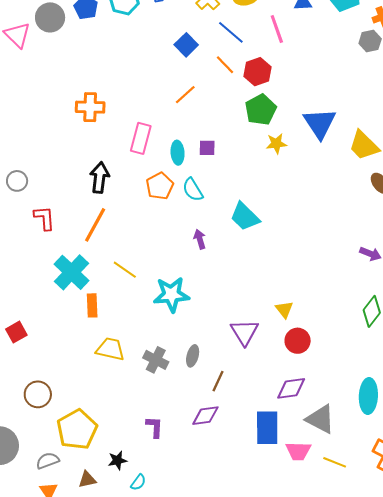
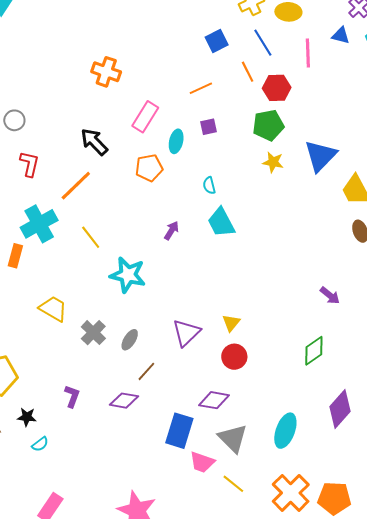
purple square: (207, 148) -> (208, 127), moved, turned -30
black arrow: (100, 178) -> (94, 142), turned -68
cyan semicircle: (193, 190) -> (209, 185), moved, size x0.7
purple arrow: (200, 239) -> (171, 231), turned 30
orange rectangle: (92, 305) -> (15, 256), moved

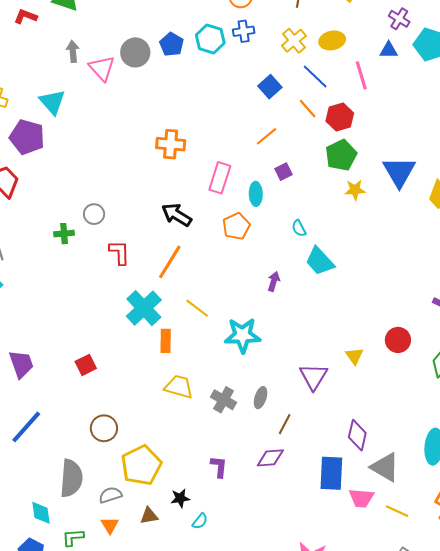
orange rectangle: (15, 256) -> (166, 341), moved
red circle: (234, 357) -> (398, 340), moved
purple diamond: (214, 400) -> (357, 435), turned -72

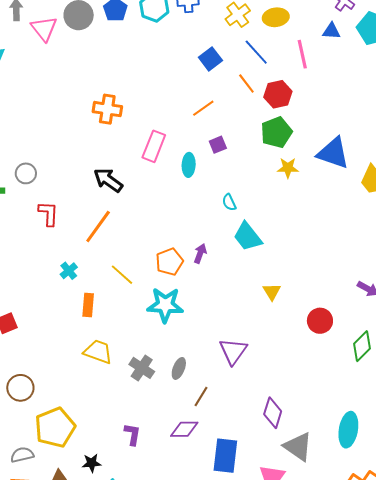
blue triangle: (399, 172) -> (333, 153), turned -45
orange pentagon: (236, 226) -> (169, 262), moved
cyan cross: (144, 308) -> (69, 271), size x0.5
yellow triangle: (354, 356) -> (272, 292), moved
blue rectangle: (331, 473) -> (225, 456), moved

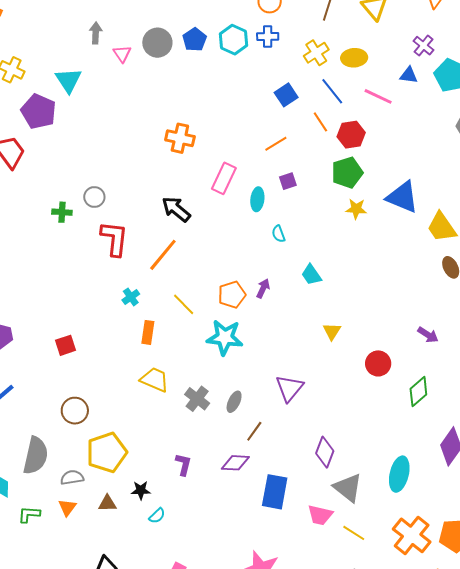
pink triangle: (44, 29) -> (122, 54), size x0.7
pink line: (302, 54) -> (378, 96), turned -56
cyan semicircle: (229, 202) -> (278, 234), moved
red L-shape: (48, 214) -> (114, 239), size x1.4
cyan trapezoid: (248, 237) -> (311, 275), size x0.7

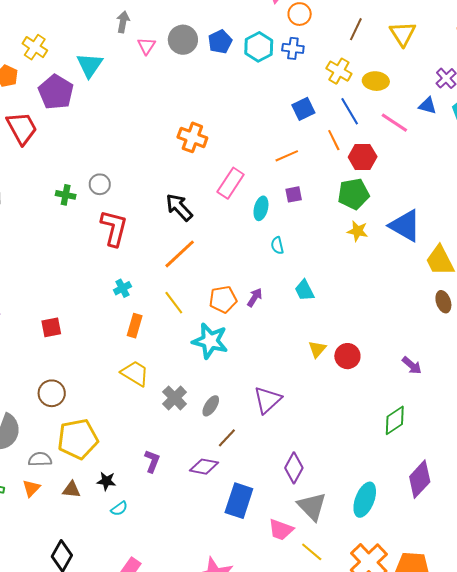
yellow cross: (316, 53) -> (339, 71), turned -35
orange line: (163, 255) -> (180, 254), moved
red circle: (378, 363) -> (347, 356), moved

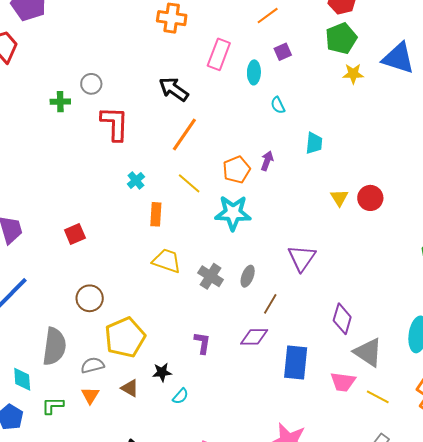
cyan trapezoid: (304, 290) -> (314, 143), turned -135
brown triangle: (72, 490) -> (130, 388), turned 36

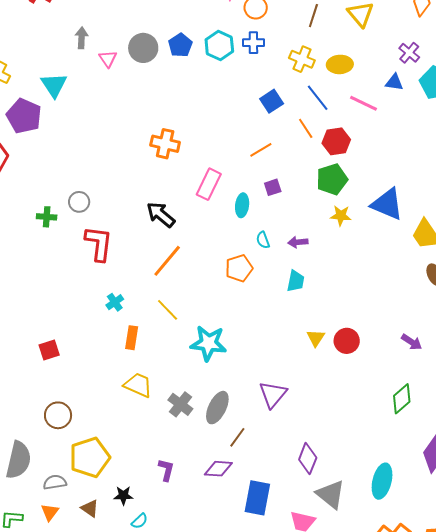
purple arrow: (267, 161) -> (298, 242), moved, turned -120
orange pentagon: (236, 170) -> (239, 268), moved
gray ellipse: (248, 276) -> (217, 408), size x1.5

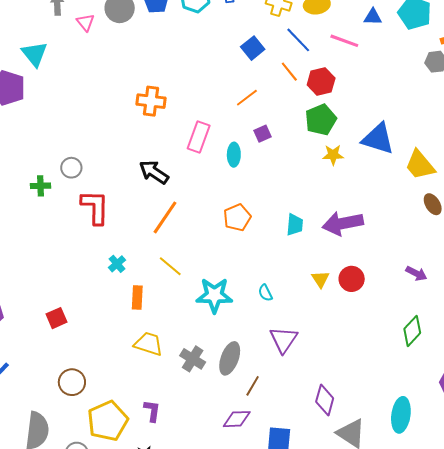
cyan semicircle: (263, 240) -> (265, 293), moved
purple arrow: (298, 242) -> (343, 223), moved, size x2.0
purple L-shape: (166, 470) -> (152, 411), moved

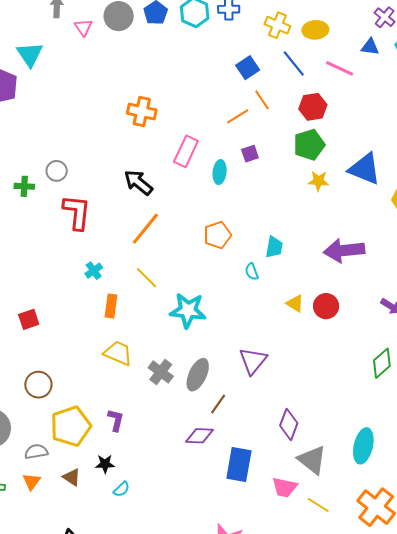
orange line: (289, 72) -> (262, 100), moved
purple arrow: (343, 223) -> (344, 250), moved
yellow triangle: (320, 279) -> (295, 304), turned -30
cyan semicircle: (265, 293) -> (252, 272), moved

